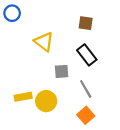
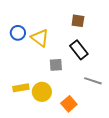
blue circle: (12, 13) -> (18, 33), moved
gray line: (86, 89) -> (93, 81), moved, turned -42
orange square: (86, 115) -> (69, 104), moved

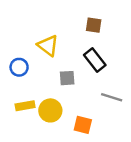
blue circle: (18, 33) -> (19, 67), moved
orange square: (69, 104) -> (83, 125), turned -35

